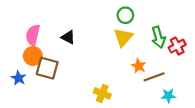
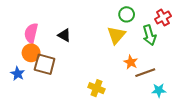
green circle: (125, 15) -> (127, 14), moved
red cross: (177, 46) -> (163, 18), moved

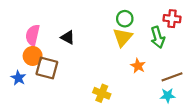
green circle: (127, 14) -> (125, 19), moved
red cross: (163, 18) -> (172, 19), turned 35
brown line: (145, 73) -> (172, 77), moved

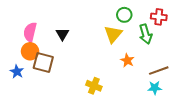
green circle: (125, 19) -> (124, 15), moved
black triangle: (68, 37) -> (62, 34), turned 32

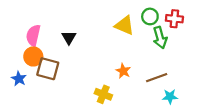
green circle: (124, 15) -> (150, 16), moved
yellow triangle: (113, 34) -> (124, 25), moved, turned -48
orange star: (127, 60) -> (123, 71), moved
brown line: (159, 71) -> (157, 78), moved

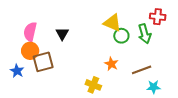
green circle: (150, 16) -> (121, 36), moved
brown square: (48, 69) -> (43, 62), turned -30

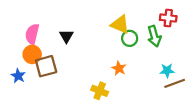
brown line: (142, 70) -> (175, 83), moved
cyan star: (154, 87) -> (167, 70), moved

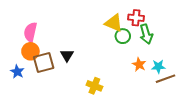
red cross: (168, 18) -> (136, 18), moved
black triangle: (66, 36) -> (67, 55), moved
orange star: (119, 68) -> (139, 65), moved

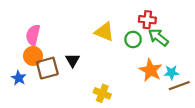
yellow triangle: (114, 23) -> (104, 32), moved
green arrow: (146, 34) -> (158, 37), turned 144
orange star: (139, 65) -> (151, 70), size x1.5

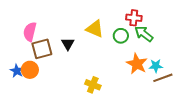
orange circle: (33, 56) -> (30, 70), moved
black triangle: (73, 60) -> (68, 44), moved
brown square: (47, 68) -> (42, 49), moved

